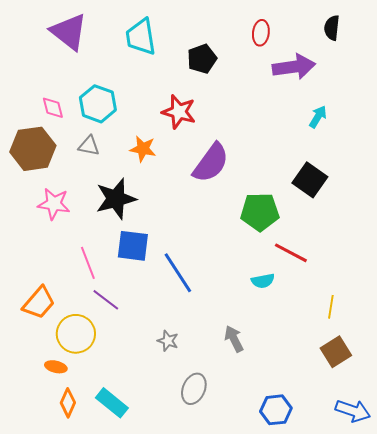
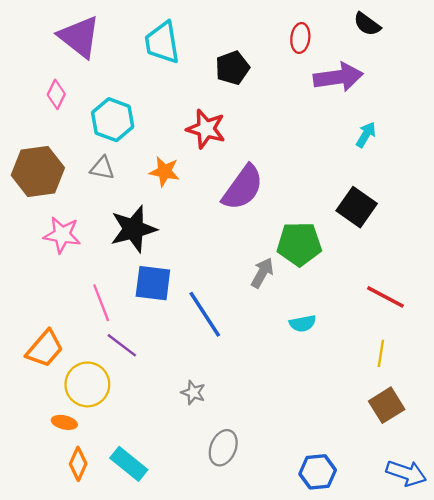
black semicircle: (332, 28) -> (367, 24), moved, turned -60
pink diamond: (53, 108) -> (56, 94), moved, turned 40
red line: (291, 253) -> (385, 297), moved
gray arrow: (234, 339) -> (262, 273), moved, turned 56

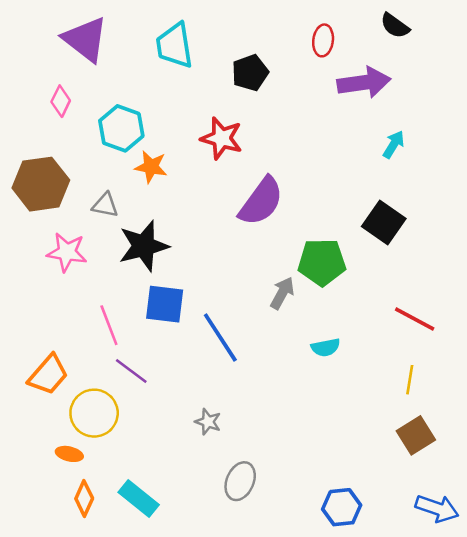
gray triangle: (102, 168) -> (105, 205), moved
orange star: (164, 172) -> (151, 167), moved

